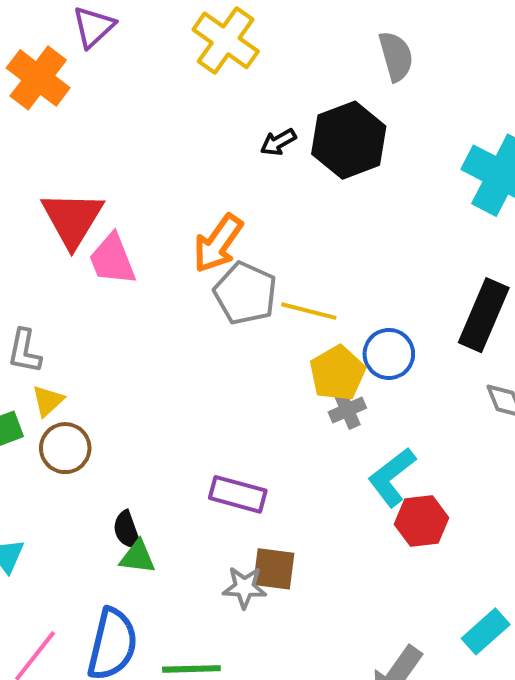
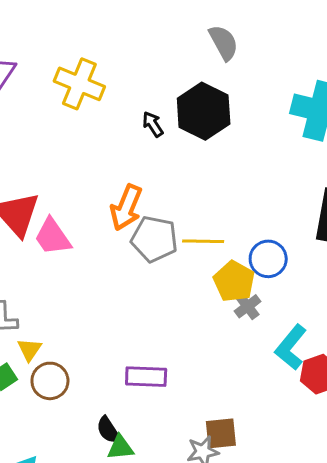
yellow cross: (226, 40) -> (79, 84), moved
black arrow: (278, 142) -> (153, 124), turned 100
purple rectangle: (238, 494) -> (146, 377), moved

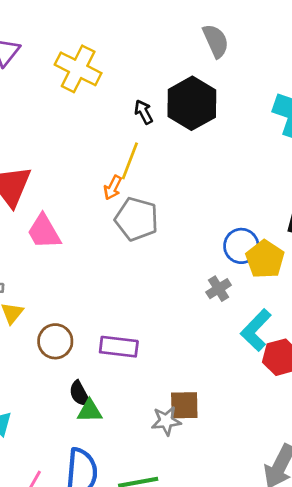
orange arrow: (126, 207) -> (113, 188), size x0.6
pink trapezoid: (53, 237) -> (44, 232), moved
yellow line: (203, 241) -> (130, 161), moved, turned -75
yellow pentagon: (234, 281) -> (265, 259), moved
brown circle: (50, 381) -> (55, 341), moved

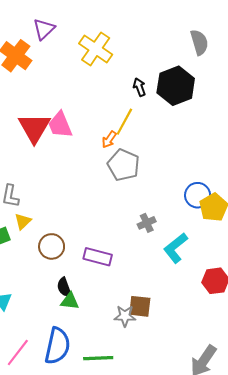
pink trapezoid: (44, 232) -> (60, 125), moved
gray cross: (219, 289) -> (147, 223), moved
cyan L-shape: (256, 330) -> (176, 248), moved

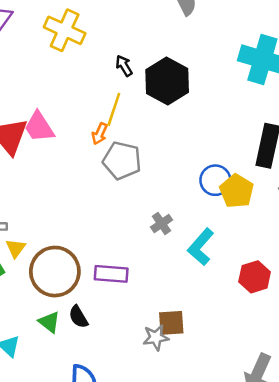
black hexagon: (176, 86) -> (167, 81), moved
brown circle: (52, 246) -> (55, 272), size x1.6
green triangle: (70, 301) -> (49, 322), moved, turned 42

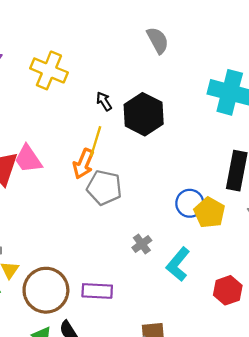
orange arrow: (100, 134) -> (83, 164), size x1.5

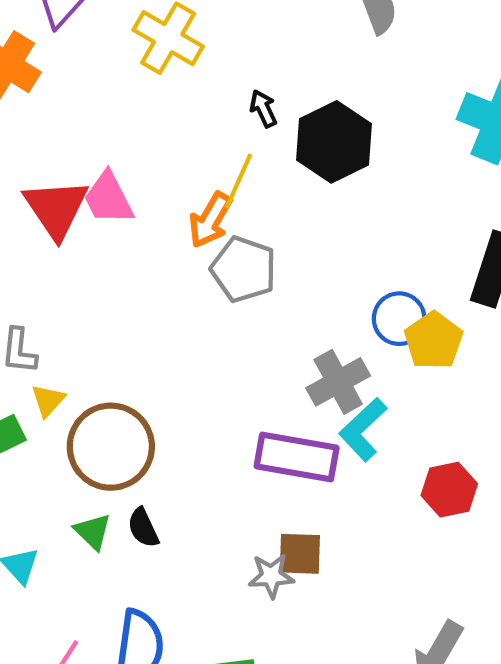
gray cross: (142, 244) -> (338, 382), moved, size x1.6
purple rectangle: (97, 291) -> (297, 457), moved, size x1.4

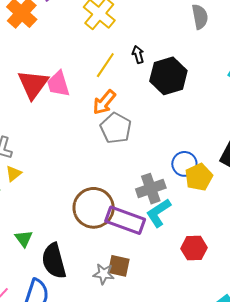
yellow line: (238, 181) -> (105, 65), moved
brown circle: (111, 447) -> (94, 208), moved
black semicircle: (143, 528) -> (54, 261), moved, size x1.8

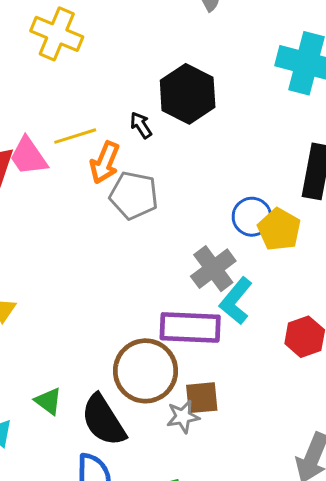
black arrow: (138, 55) -> (141, 125), moved
yellow line: (105, 65) -> (75, 136), moved, turned 56
brown circle: (94, 208) -> (145, 371), moved

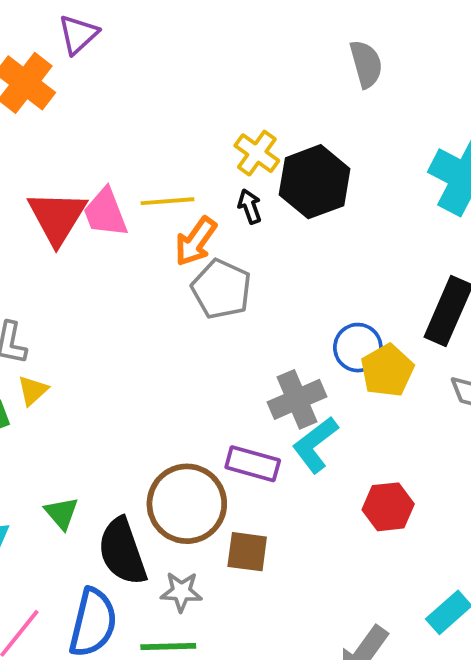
yellow cross: (57, 34) -> (257, 153), moved, size x0.7
purple rectangle: (190, 327) -> (253, 464), size x0.7
gray star: (183, 417) -> (181, 592), moved

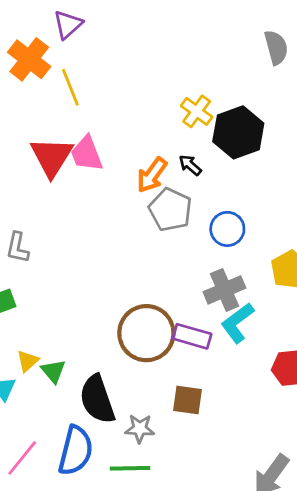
yellow line: (167, 201) -> (70, 87), moved, turned 72
black arrow: (250, 206) -> (190, 165), moved, turned -30
blue circle: (358, 348) -> (227, 229), moved
yellow triangle: (33, 390) -> (28, 361), moved
brown circle: (187, 504) -> (146, 333), moved

